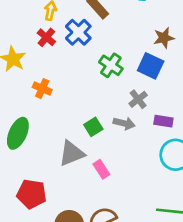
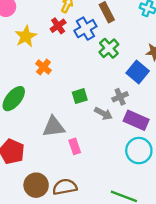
green cross: (111, 65) -> (109, 48), moved
purple rectangle: (163, 121) -> (136, 120), size x1.5
green square: (93, 127) -> (80, 96), moved

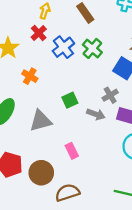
blue cross: (85, 29) -> (63, 47), moved
gray triangle: (54, 127) -> (41, 121), moved
brown circle: (36, 185) -> (41, 173), moved

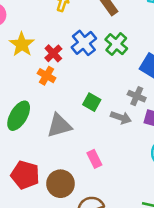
red cross: (39, 33) -> (53, 53), moved
gray cross: (110, 95) -> (137, 96), turned -35
green square: (70, 100) -> (92, 102), turned -35

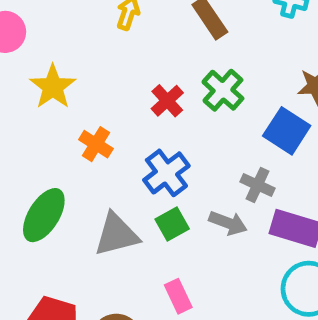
blue cross: (84, 43) -> (166, 173), moved
red cross: (53, 53) -> (167, 101), moved
green square: (92, 102) -> (172, 224), moved, turned 30

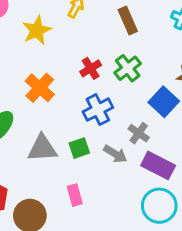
yellow star: (53, 87) -> (37, 30), moved
orange cross: (96, 144) -> (40, 88), size x1.4
blue cross: (166, 173) -> (98, 110), moved

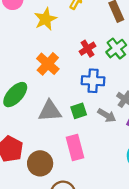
blue cross: (98, 110) -> (93, 81), turned 30
pink rectangle: (75, 195) -> (75, 147), size x1.5

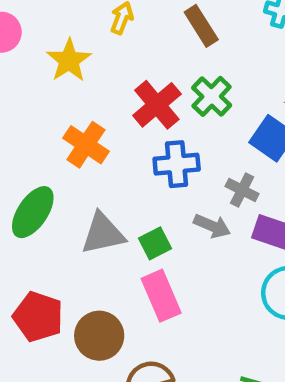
red cross: (87, 49) -> (157, 105), size x1.5
green square: (79, 111) -> (155, 243), moved

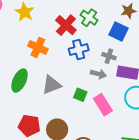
green square: (155, 243) -> (80, 95), moved, turned -32
pink rectangle: (161, 296) -> (103, 105), moved

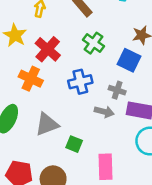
red cross: (66, 25) -> (48, 49), moved
green square: (80, 95) -> (74, 144), moved
pink rectangle: (103, 105) -> (106, 167), moved, turned 30

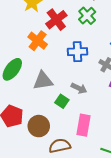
green cross: (94, 43) -> (87, 16), moved
gray arrow: (104, 112) -> (79, 88), moved

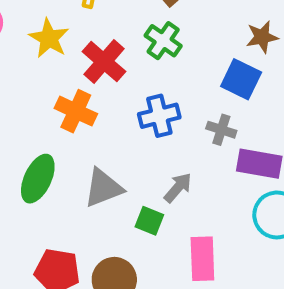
gray arrow: (79, 88) -> (178, 188), turned -63

